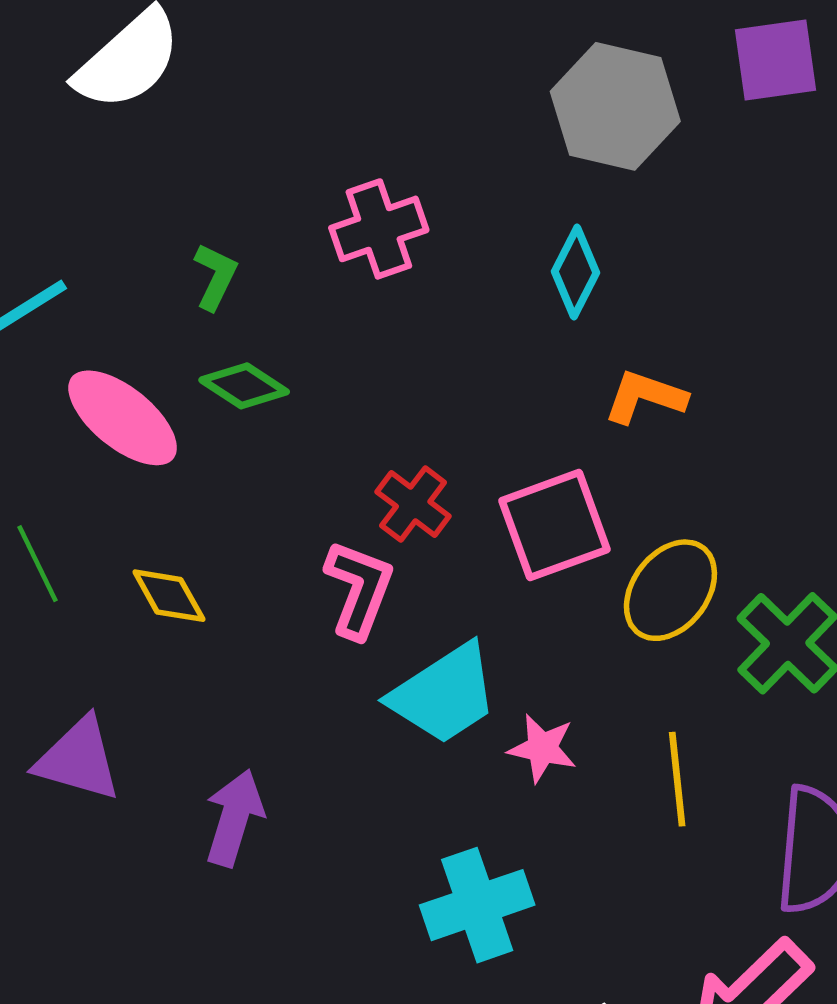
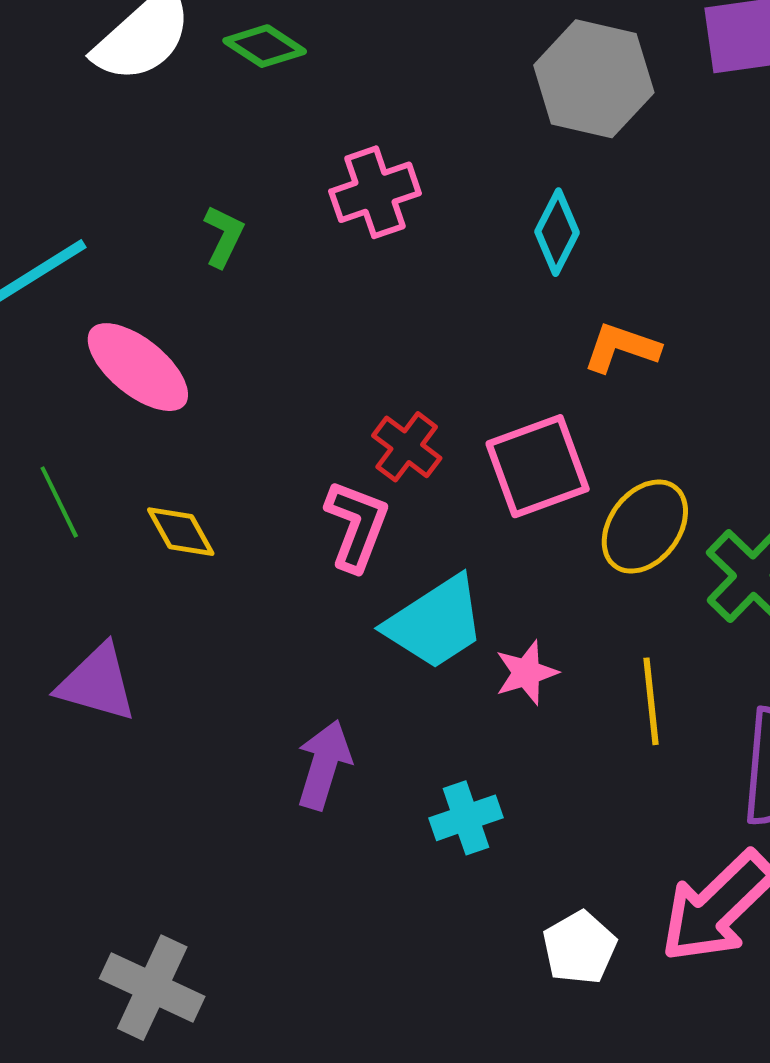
green diamond: (244, 386) -> (265, 46), moved
pink star: (542, 748) -> (526, 673), turned -30
purple arrow: (234, 818) -> (324, 765), moved
cyan cross: (477, 905) -> (466, 818), size x0.7

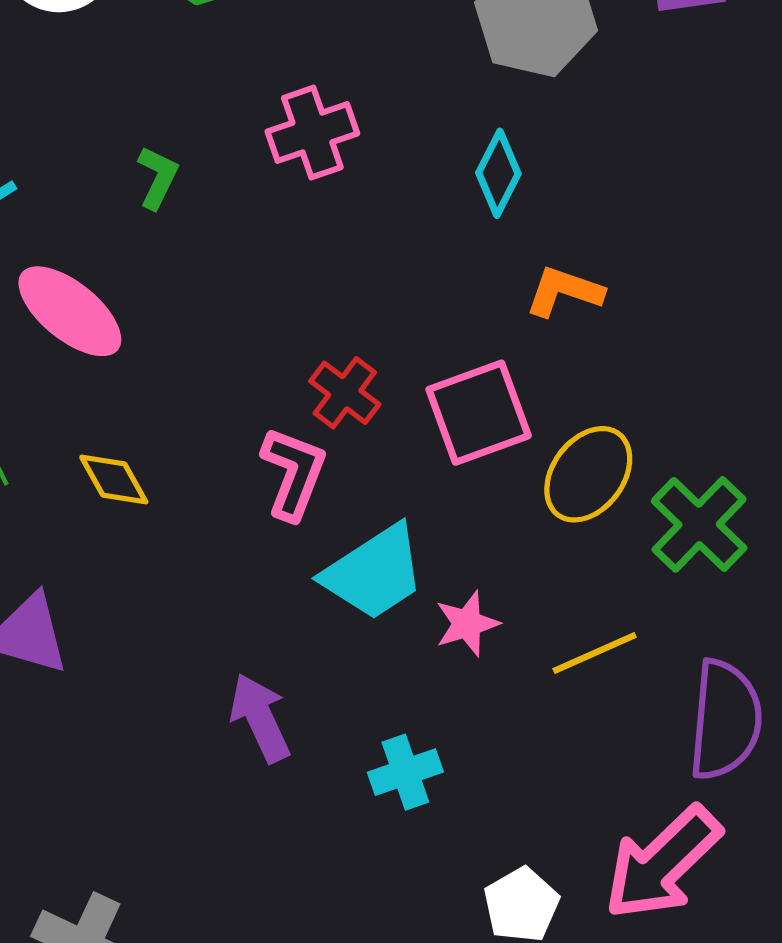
yellow line: (651, 701) -> (595, 653), turned 72
purple arrow: (324, 765) -> (260, 718), turned -42

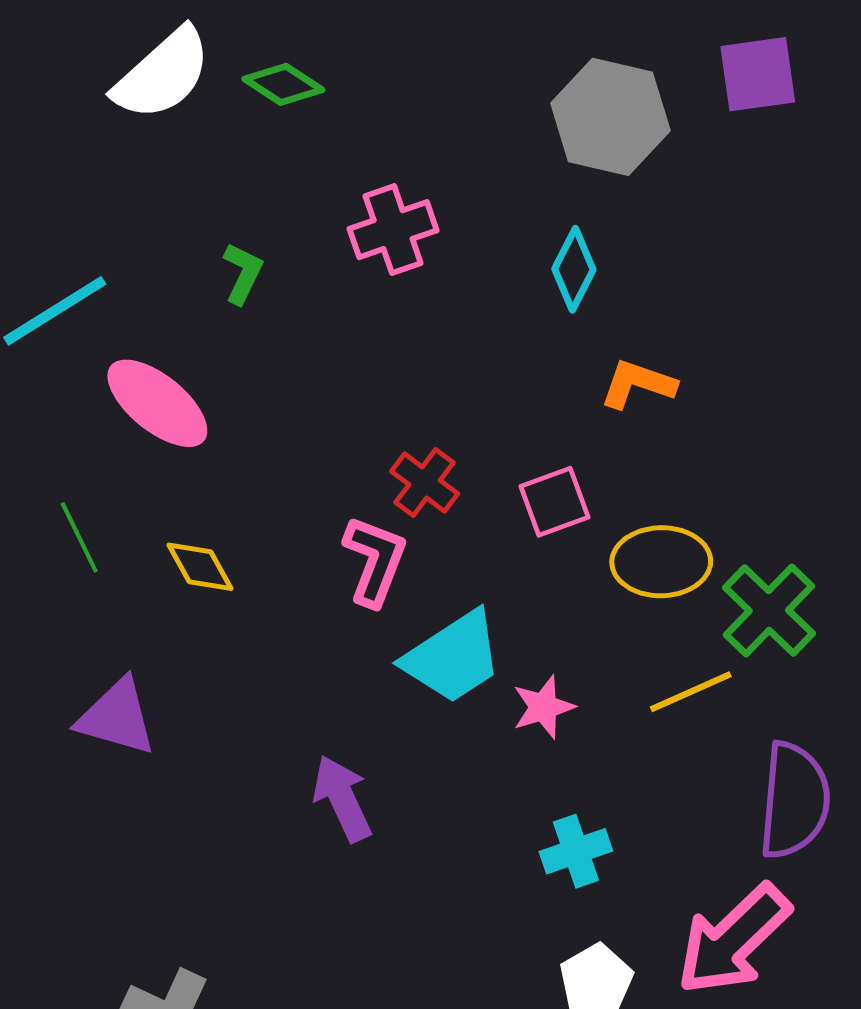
pink square: (479, 413) -> (555, 502), size x0.7
yellow ellipse: (588, 474) -> (661, 562), turned 52
yellow line: (595, 653) -> (691, 692), moved
cyan cross: (405, 772) -> (576, 851), moved

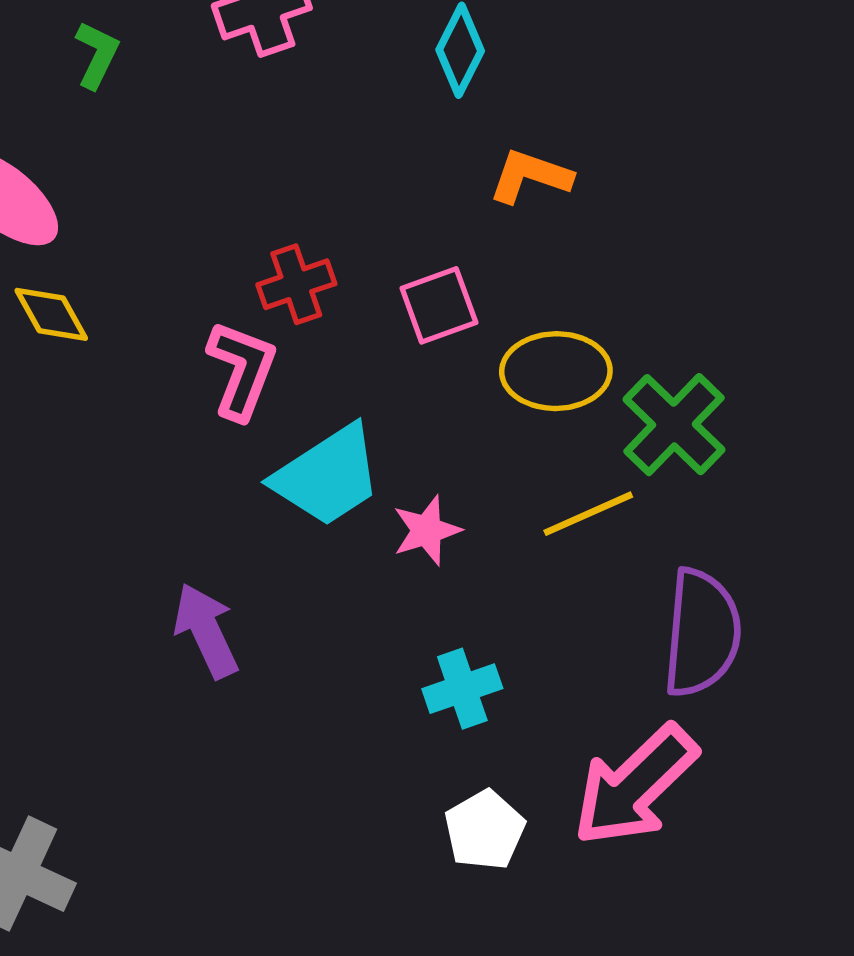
red cross: (425, 483) -> (296, 284), turned 34
yellow diamond: (200, 567) -> (51, 314), moved

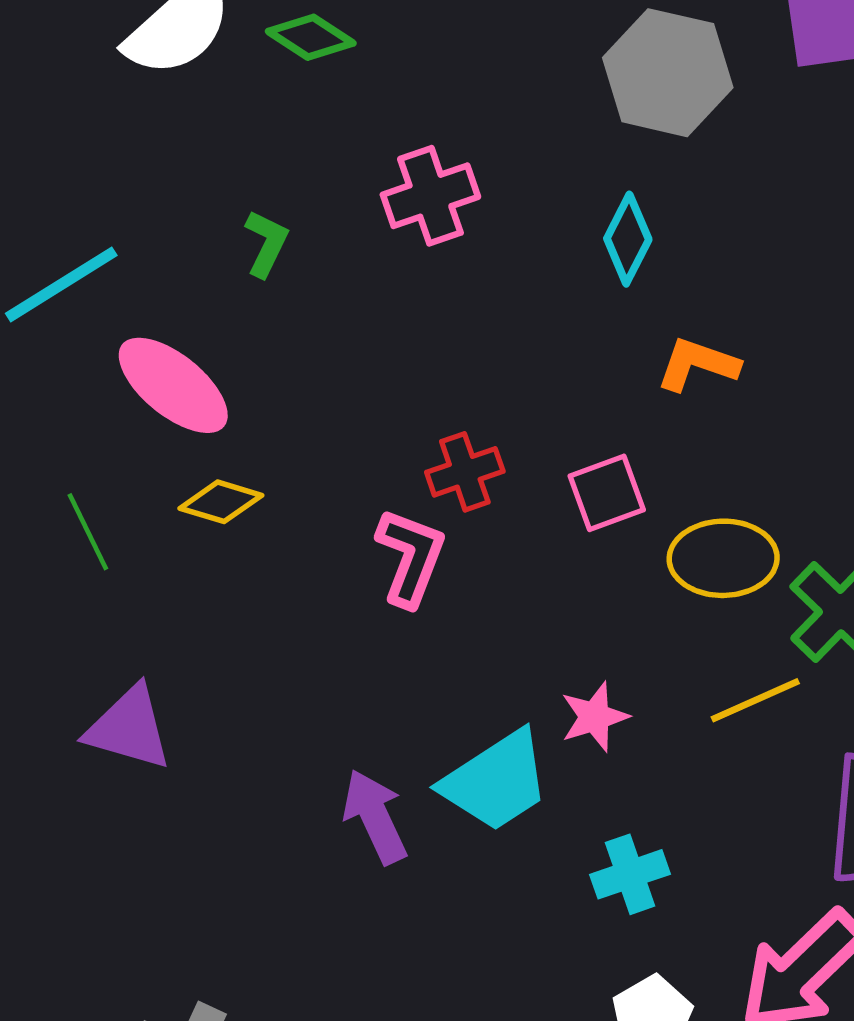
yellow diamond: (51, 314) -> (221, 502), turned -44
cyan trapezoid: (328, 476) -> (496, 781), moved

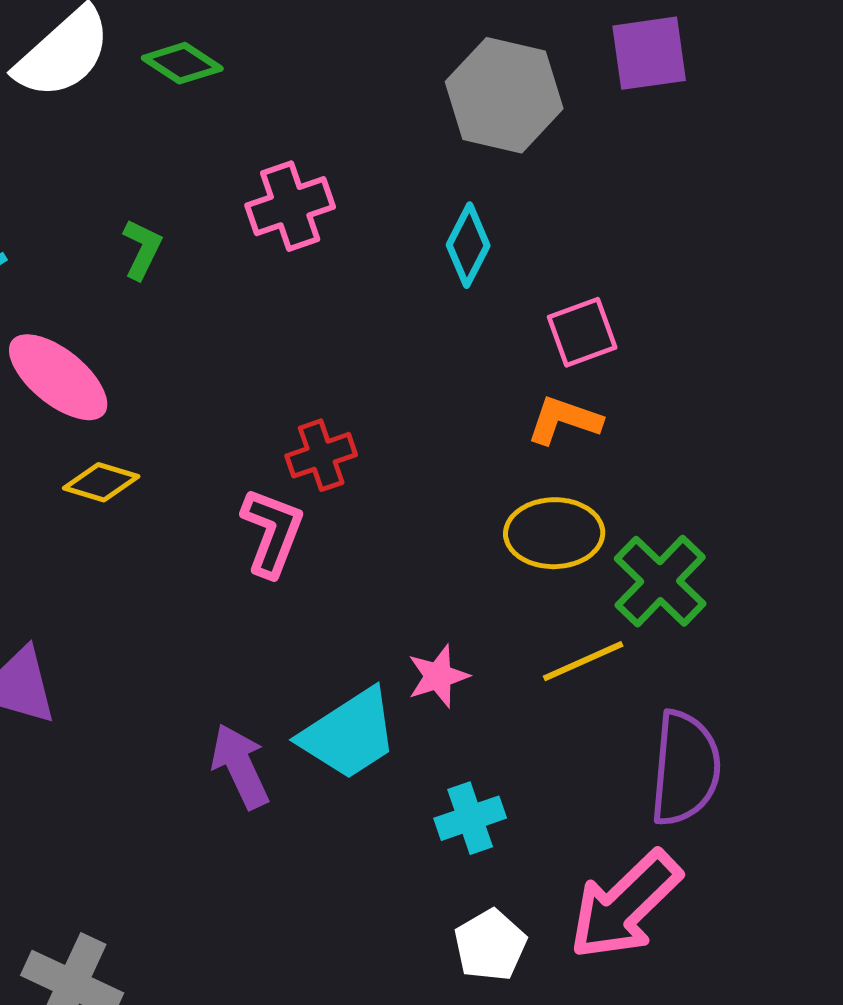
orange L-shape: (698, 364) -> (564, 420), moved
pink square: (607, 493) -> (582, 332), moved

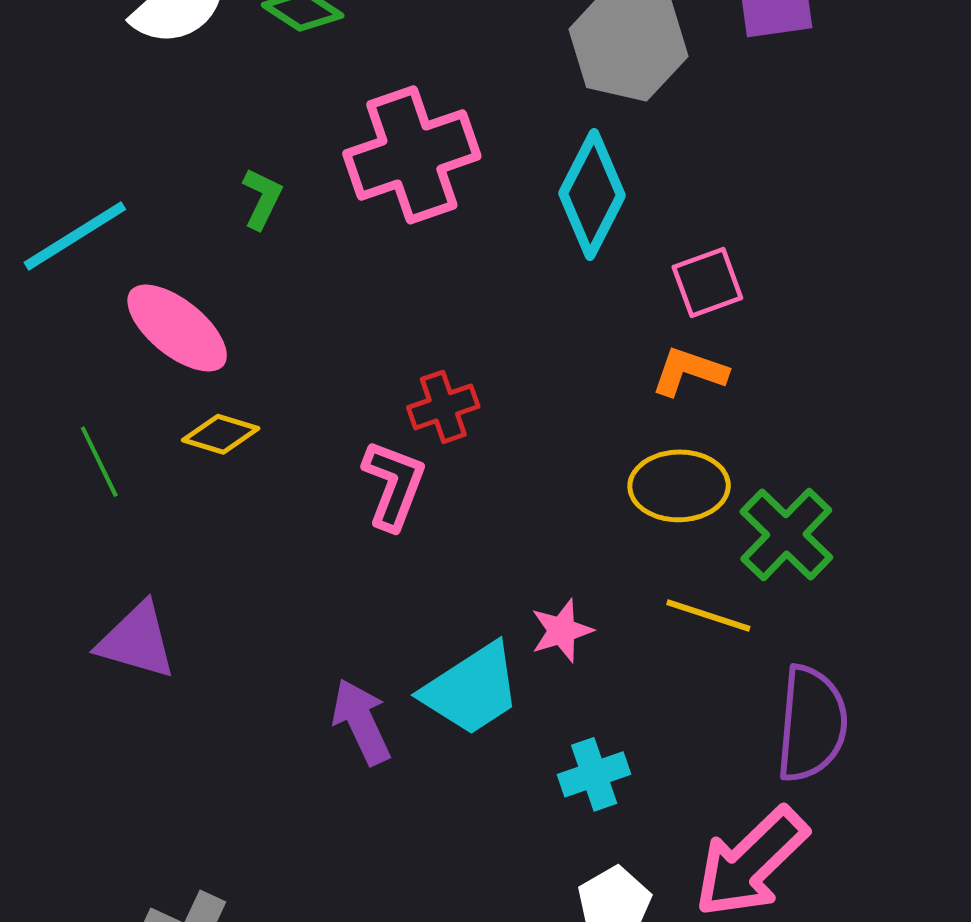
pink cross: (290, 206) -> (412, 155), size x1.5
cyan diamond: (468, 245) -> (592, 194), size x1.5
yellow line: (583, 661) -> (708, 615), turned 42

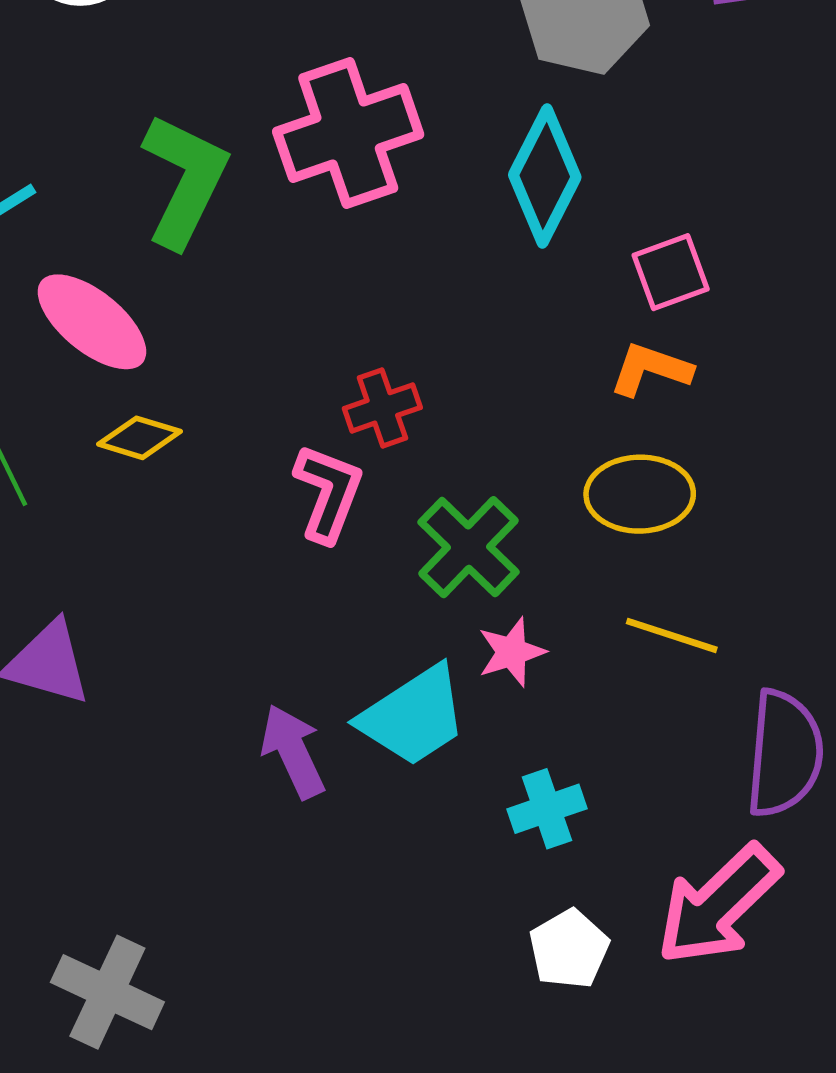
green L-shape: (262, 199) -> (185, 180), size x2.0
green cross: (786, 534) -> (469, 547), moved

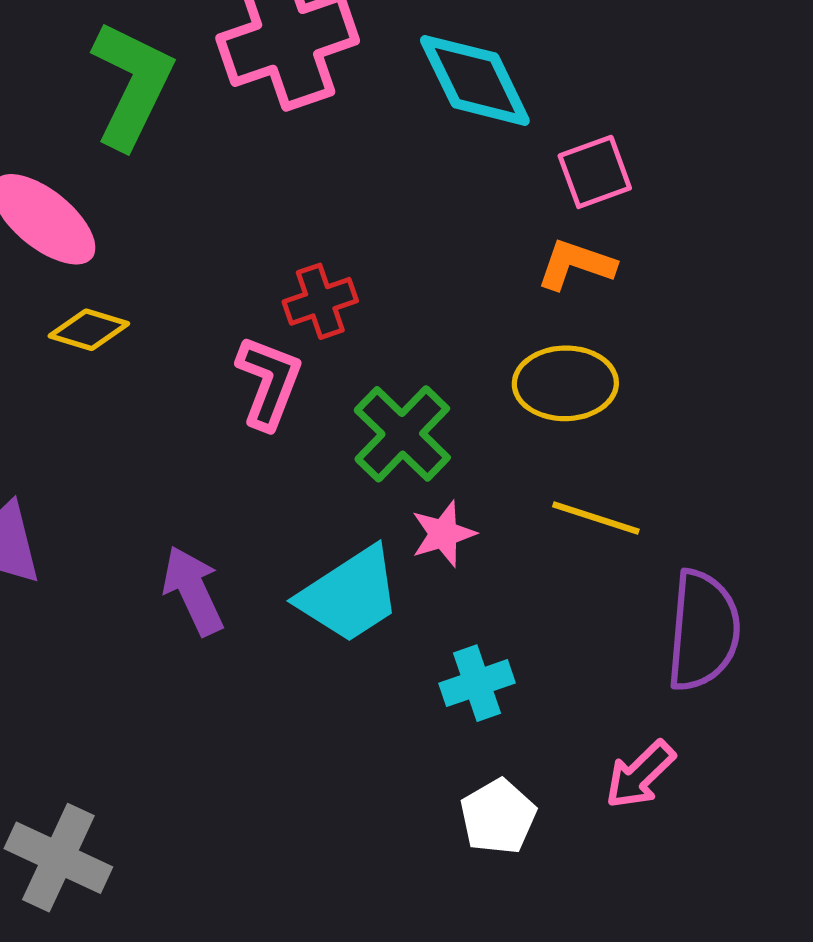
cyan diamond: (545, 176) -> (475, 80), turned -53
purple arrow: (293, 751) -> (193, 591), moved
pink arrow: (718, 905) -> (640, 775), size x0.6

